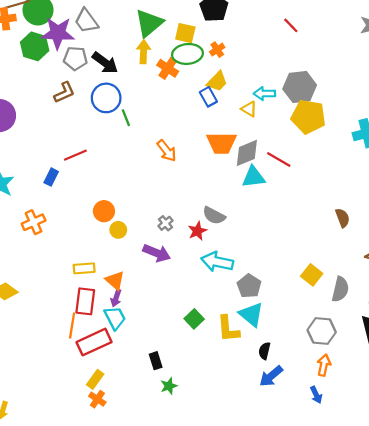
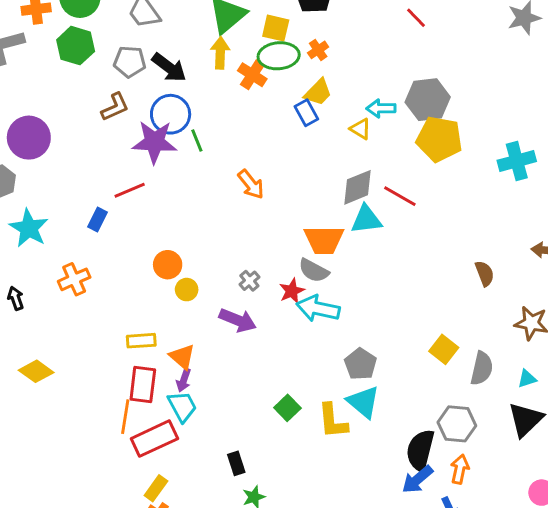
purple star: (58, 33) -> (154, 142), moved
orange trapezoid: (222, 143) -> (324, 240), moved
cyan arrow: (217, 262) -> (318, 309), moved
black semicircle: (264, 351) -> (420, 450), moved, size x1.8
blue arrow: (271, 376) -> (417, 479), moved

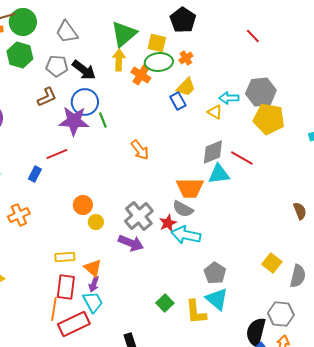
gray cross: (249, 281) -> (139, 216), size x2.0

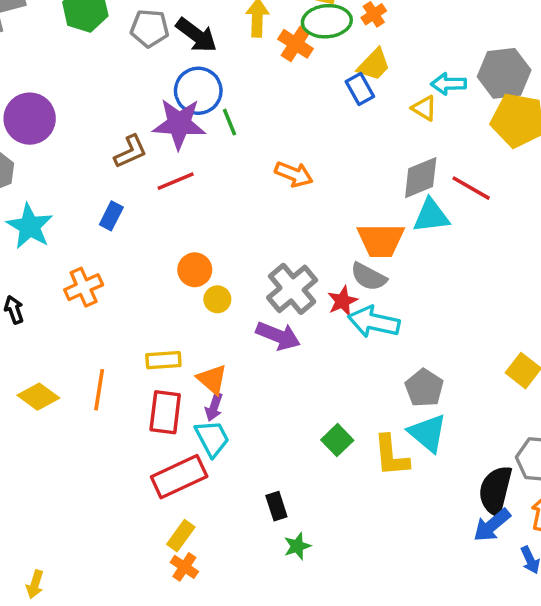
brown L-shape: (47, 97) -> (130, 152), moved
orange arrow: (140, 150) -> (294, 174), turned -30
red line: (57, 154) -> (176, 181), moved
orange line: (54, 309) -> (99, 390), moved

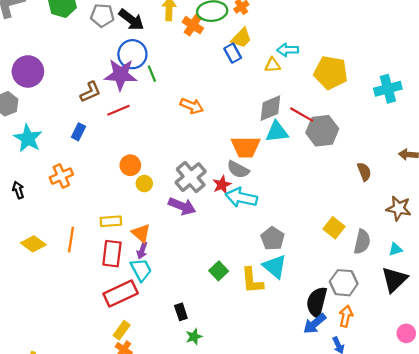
gray hexagon: (504, 73) -> (322, 131), moved
yellow triangle: (424, 108) -> (273, 65), turned -35

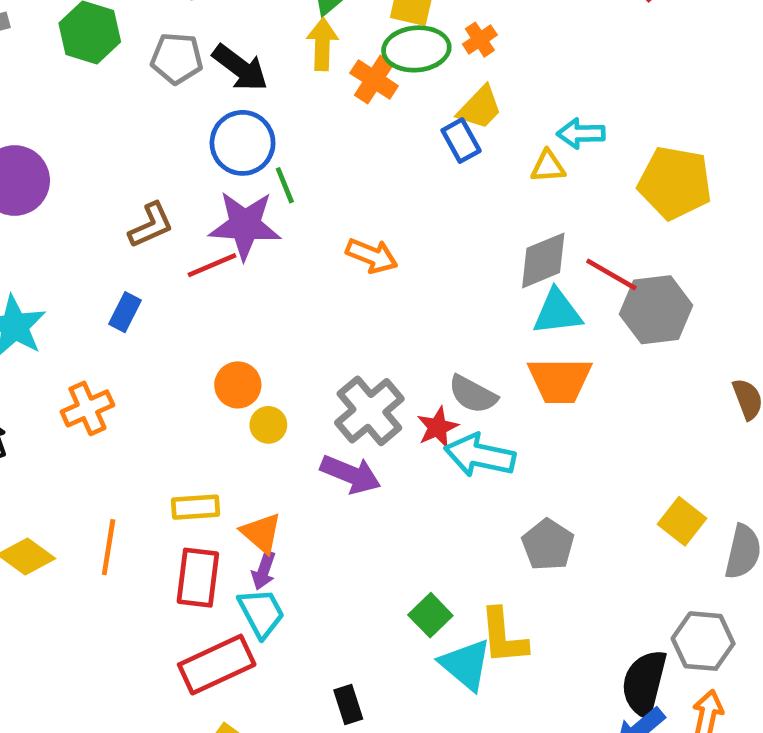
purple star: (121, 75) -> (245, 225), moved
orange trapezoid: (246, 147) -> (560, 380), moved
cyan triangle: (275, 267) -> (466, 665), moved

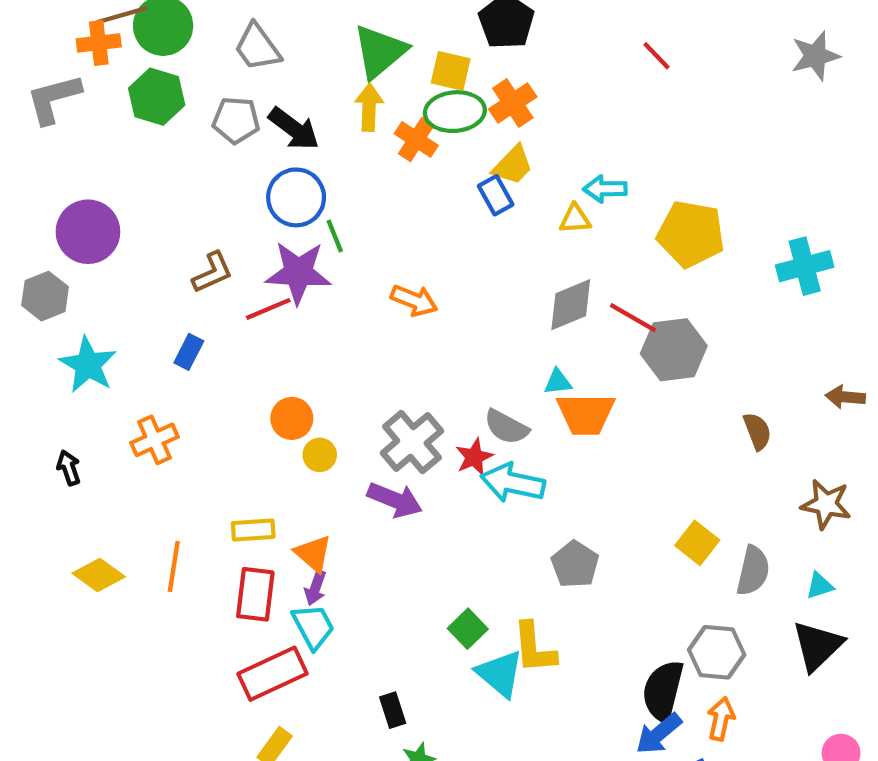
orange cross: (480, 40) -> (513, 103), size x1.5
cyan triangle: (557, 312) -> (558, 382), moved, size x0.6

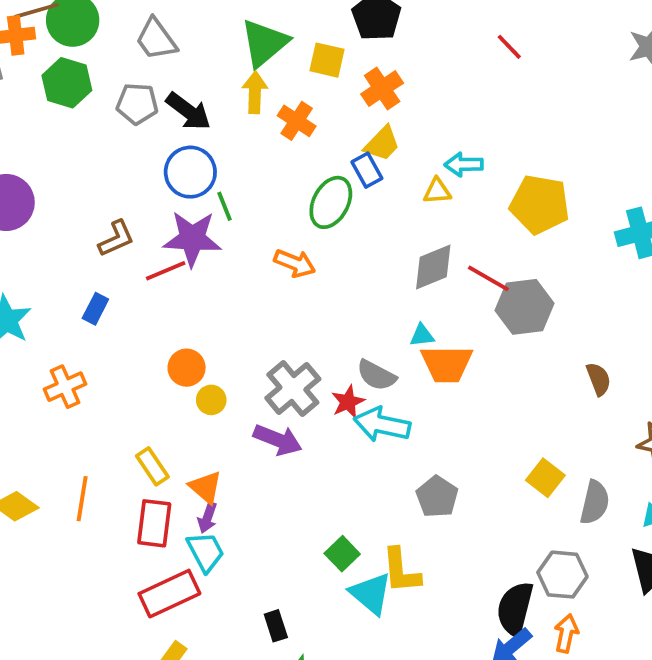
green ellipse: (455, 112) -> (331, 202), moved, turned -57
yellow rectangle: (253, 530) -> (152, 466), turned 60

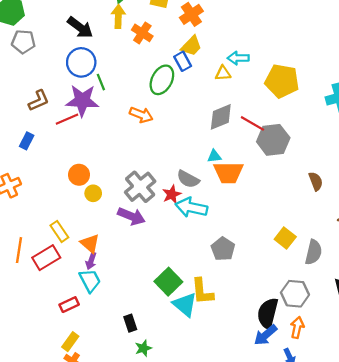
gray pentagon: (137, 104) -> (23, 42), moved
red rectangle: (154, 523) -> (46, 258), moved, turned 52
green square: (342, 554) -> (168, 282), size x1.4
red rectangle: (169, 594) -> (69, 305), size x0.6

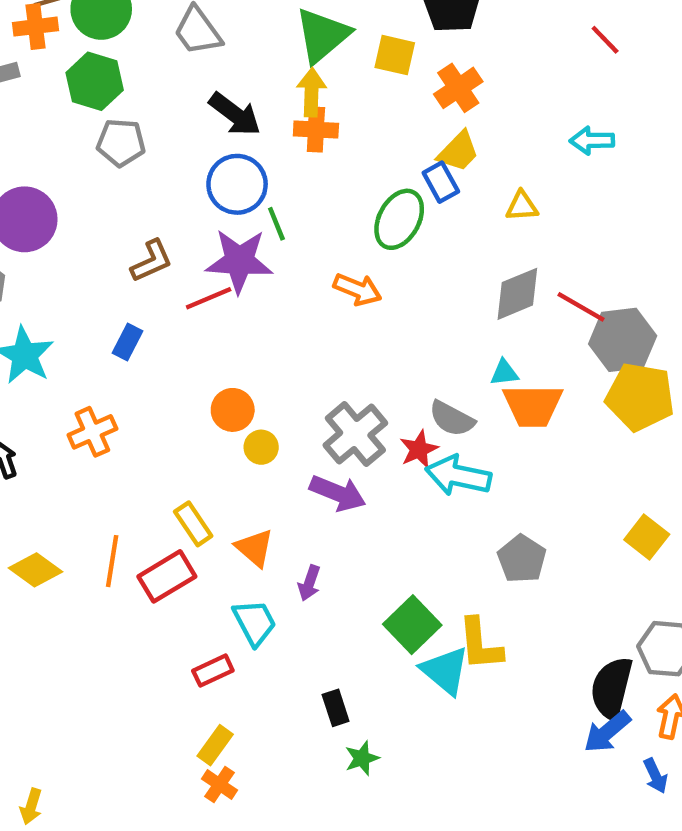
orange cross: (142, 33) -> (316, 130), moved, turned -30
cyan arrow: (238, 58) -> (592, 140), moved
yellow pentagon: (282, 81) -> (640, 397), moved
purple arrow: (91, 261) -> (309, 583), moved

